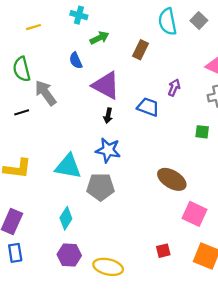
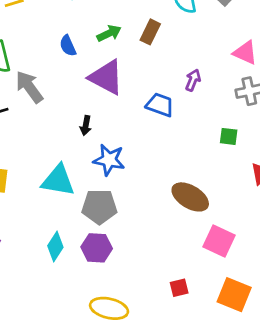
green arrow: (99, 38) -> (109, 33), moved
black arrow: (108, 116) -> (86, 125), moved
purple hexagon: (69, 255) -> (97, 248), moved

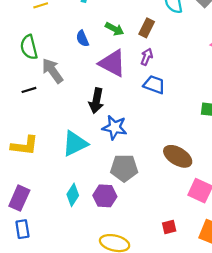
green arrow: (109, 33) -> (115, 29), turned 54
purple arrow: (193, 80) -> (147, 57), moved
black arrow: (86, 125) -> (96, 101), size x1.6
cyan triangle: (58, 180) -> (75, 143), turned -36
gray pentagon: (99, 207) -> (124, 168), moved

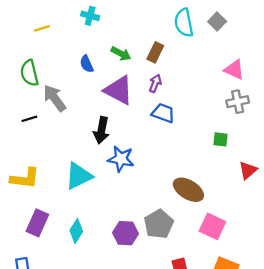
gray pentagon: (124, 168) -> (159, 224), moved, turned -30
purple hexagon: (105, 196) -> (126, 233), moved
purple rectangle: (19, 198) -> (37, 223), moved

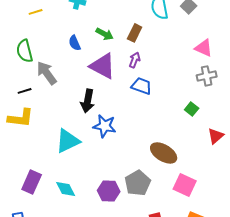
green square: (220, 139) -> (192, 109), turned 32
yellow L-shape: (25, 178) -> (21, 118), moved
cyan diamond: (76, 231) -> (66, 189), turned -60

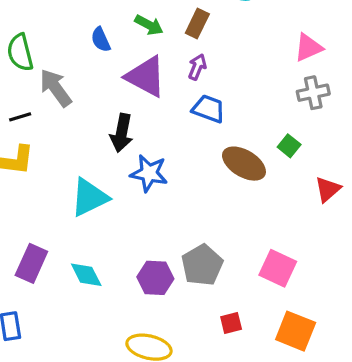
pink triangle: (204, 48) -> (308, 48), turned -48
brown ellipse: (164, 153) -> (244, 164), moved

